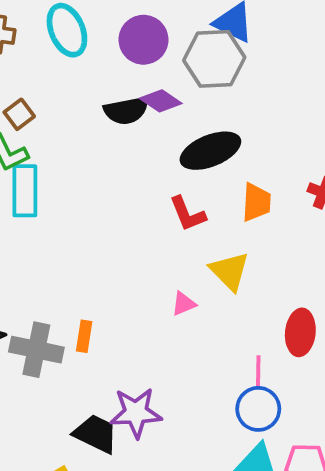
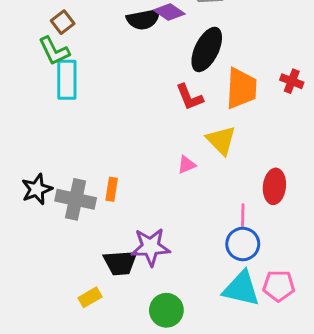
black ellipse: (210, 151) -> (207, 49), turned -42
orange trapezoid: (256, 202) -> (241, 88), size x1.4
black trapezoid: (96, 434) -> (120, 263), turned 150

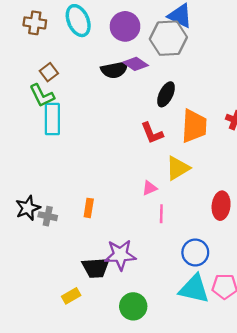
black ellipse: (207, 49) -> (166, 94), size x0.7
yellow triangle: (221, 140) -> (178, 168), turned 44
gray cross: (76, 199) -> (48, 216), moved, size x0.6
pink line: (243, 215) -> (161, 214), moved

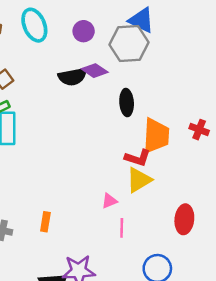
purple circle: (125, 26) -> (84, 31), size x0.7
black ellipse: (166, 94) -> (127, 103), turned -30
red L-shape: (152, 133) -> (138, 158), moved, turned -50

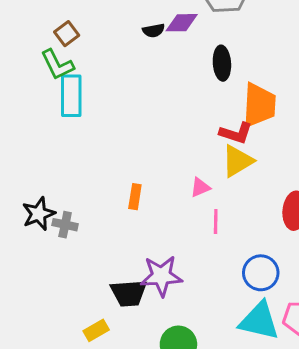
purple diamond: (95, 71) -> (182, 23), turned -35
black semicircle: (72, 77) -> (154, 30), size x0.6
orange rectangle: (45, 222) -> (135, 197), moved

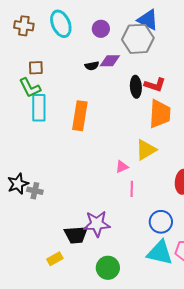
brown square: (67, 34) -> (36, 68), turned 35
red L-shape: (236, 133) -> (155, 85), moved
orange rectangle: (135, 197) -> (80, 116), moved, size x1.8

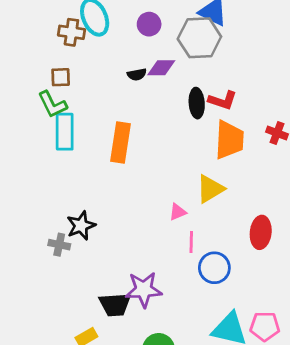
brown cross: (24, 26) -> (71, 32), moved
black star: (18, 184) -> (81, 226), moved
blue circle: (161, 222) -> (214, 268), moved

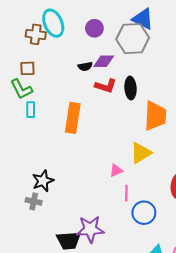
red L-shape: (223, 100) -> (106, 86), moved
cyan rectangle: (65, 132) -> (31, 110), size x0.6
gray cross: (59, 245) -> (34, 201), moved

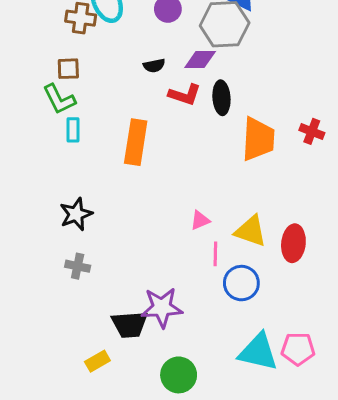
purple diamond: (104, 61) -> (200, 59), moved
yellow triangle: (141, 153) -> (251, 231), moved, turned 50
black star: (43, 181) -> (76, 214), moved

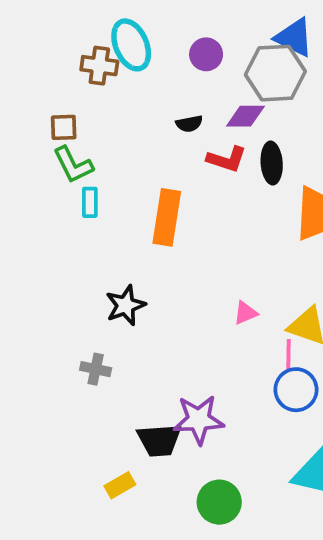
brown square: (68, 69) -> (64, 127), moved
black star: (76, 214) -> (126, 305), moved
pink line: (215, 254) -> (288, 354), moved

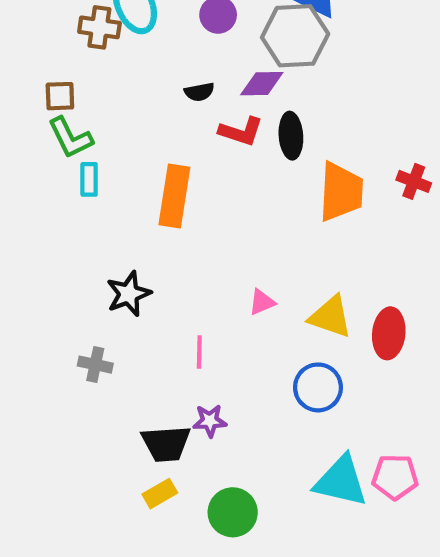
pink line: (288, 354) -> (199, 352), moved
purple star: (199, 420) -> (210, 421), size x0.6
yellow rectangle: (120, 485) -> (160, 494), moved

